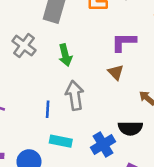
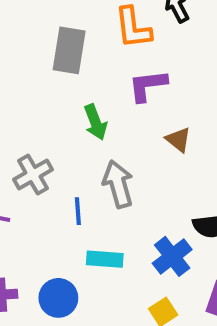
purple L-shape: (124, 42) -> (148, 86), moved
gray cross: (24, 46) -> (33, 175), moved, turned 30

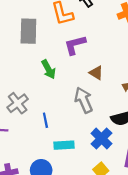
gray arrow: (118, 184) -> (84, 100), moved

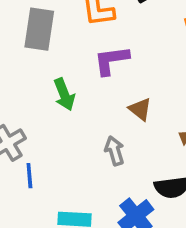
gray arrow: (84, 100) -> (115, 151), size x0.7
blue line: (45, 120) -> (29, 176), moved

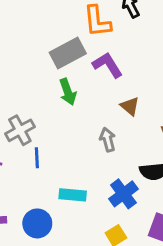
gray rectangle: (39, 29) -> (68, 53), moved, turned 52
purple L-shape: (111, 60) -> (108, 65), turned 64

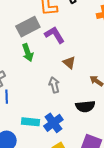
blue cross: (123, 194) -> (53, 123), moved

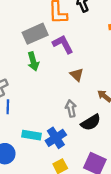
gray arrow: (54, 85) -> (71, 108), moved
black semicircle: (85, 106) -> (91, 122), turned -30

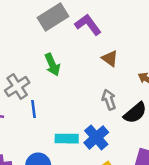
green arrow: (33, 61) -> (52, 65), moved

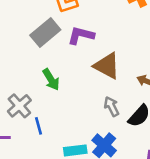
purple L-shape: (88, 25) -> (81, 35), turned -32
brown triangle: (110, 59) -> (107, 66), size x1.6

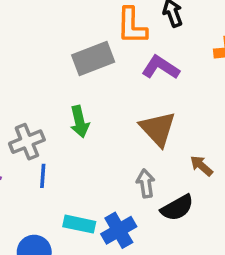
purple L-shape: (81, 35) -> (161, 67), moved

